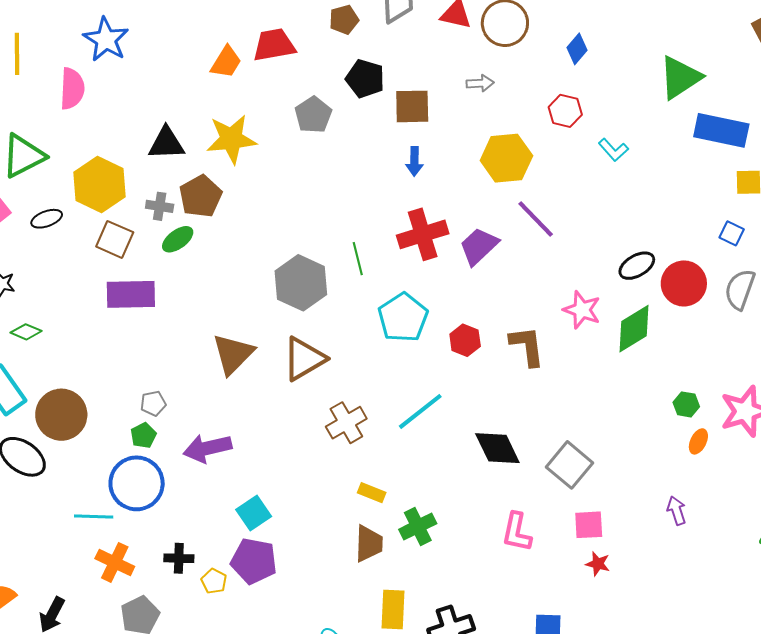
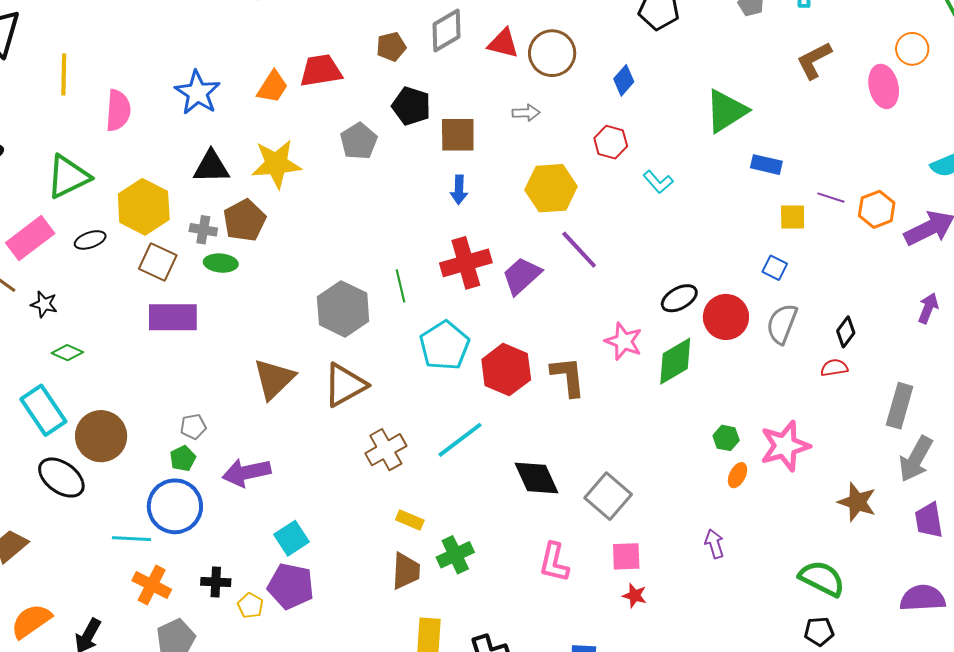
blue star: (106, 40) -> (197, 93), moved
blue rectangle: (721, 130) -> (766, 165), size x0.6
green ellipse: (178, 239) -> (221, 263), turned 40
red hexagon: (465, 340) -> (506, 370), size x1.6

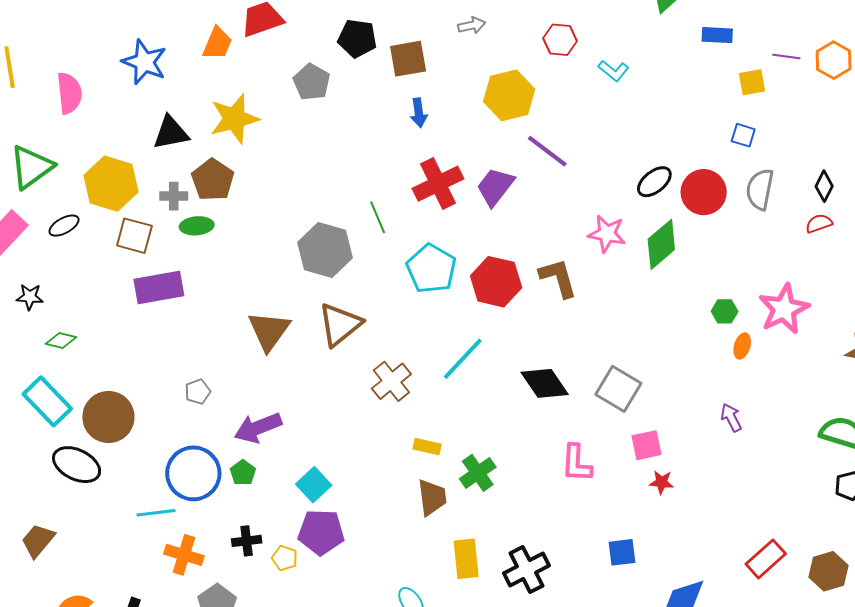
green pentagon: (183, 458) -> (243, 473), moved

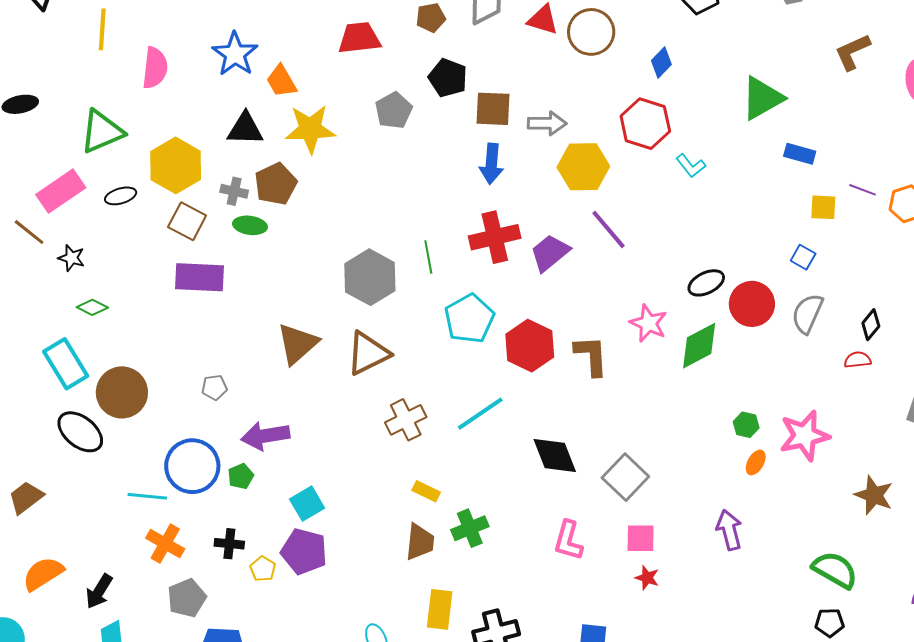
gray arrow: (472, 25) -> (547, 123), moved, size x1.4
red hexagon: (560, 40) -> (645, 124), size x1.5
orange trapezoid: (217, 43) -> (281, 81), moved, turned 114
blue arrow: (419, 113) -> (491, 164), size x1.4
purple arrow: (731, 418) -> (729, 530), size x1.4

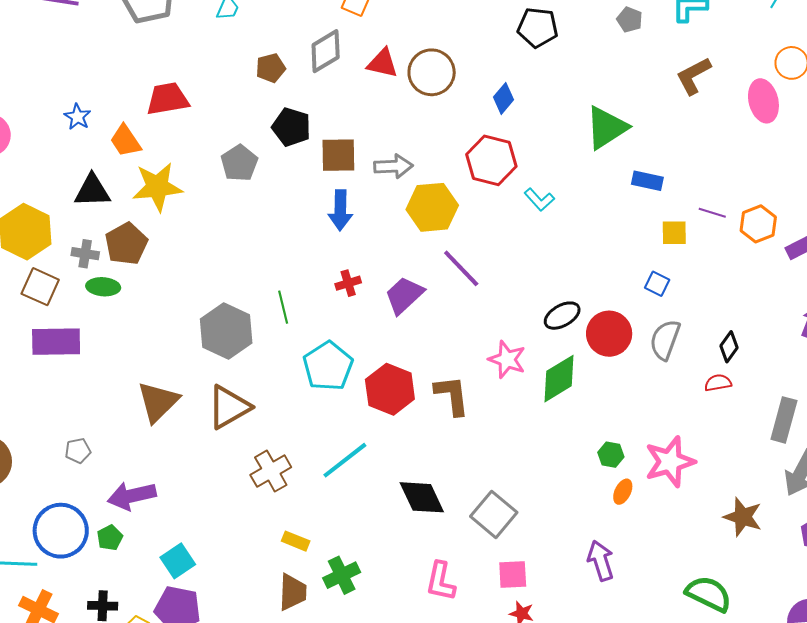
red trapezoid: (359, 38) -> (167, 99), moved
blue star: (235, 54) -> (77, 117), size x0.6
red cross: (495, 237) -> (348, 283), size x0.5

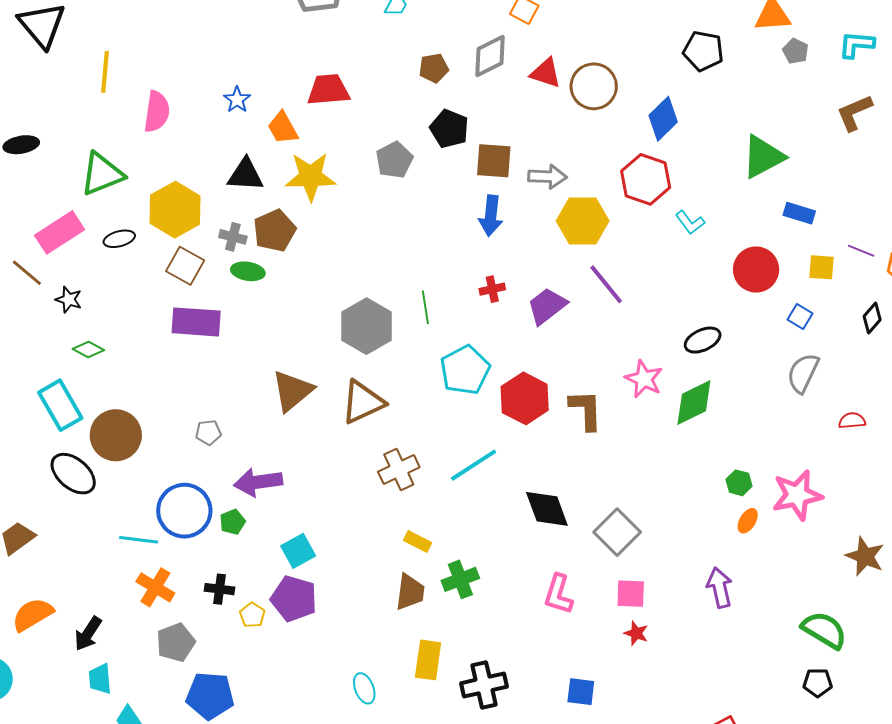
blue diamond: (503, 98) -> (663, 119), size x1.4
red circle: (609, 334) -> (756, 270), moved
black diamond: (729, 347) -> (872, 318), moved

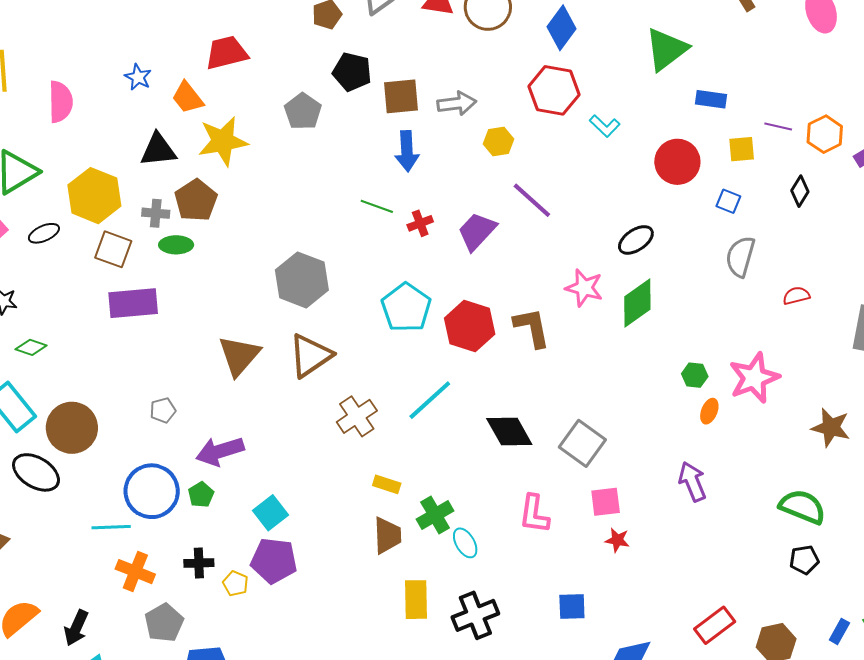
yellow hexagon: (583, 221) -> (499, 142), size x0.6
green line: (425, 307) -> (377, 206), moved, turned -52
cyan ellipse: (364, 688) -> (465, 543), moved

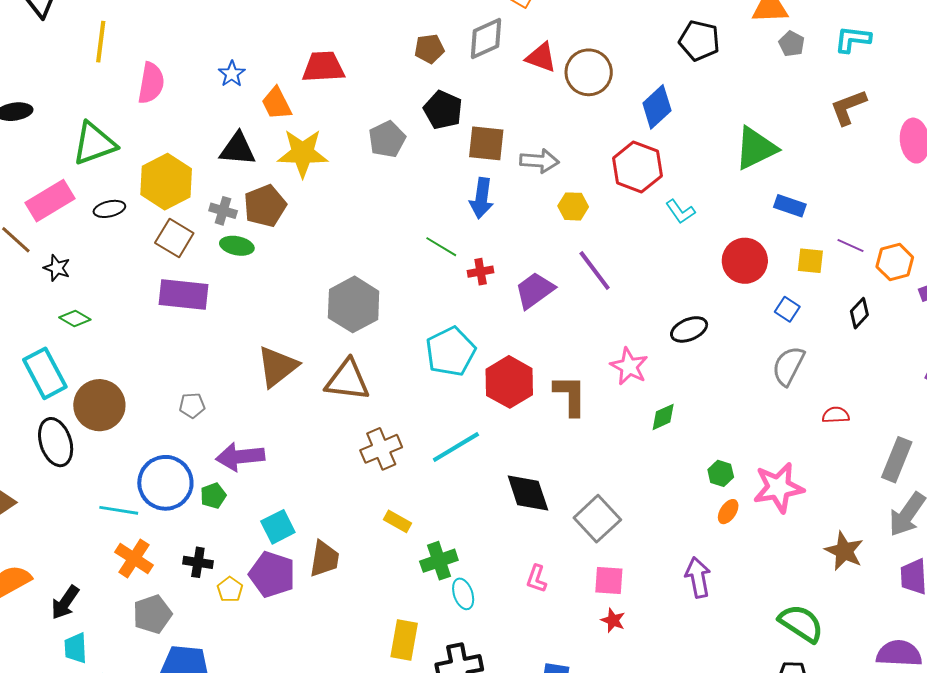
green diamond: (637, 303) -> (663, 417), moved, size x0.6
brown triangle: (310, 356) -> (347, 380), turned 30
black ellipse: (36, 472) -> (56, 442), turned 30
pink L-shape: (534, 514) -> (537, 579), size x0.7
brown trapezoid: (387, 535) -> (324, 559), moved

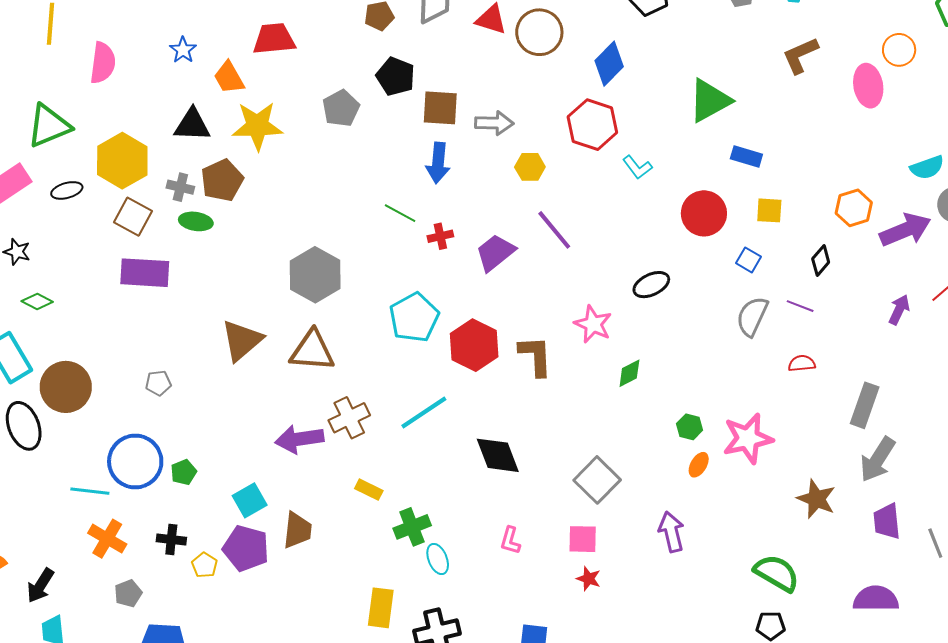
purple line: (850, 246) -> (800, 306), moved
purple arrow: (240, 457) -> (299, 439), moved
gray square: (597, 519) -> (597, 480), moved
gray pentagon: (152, 614) -> (128, 593), size x0.7

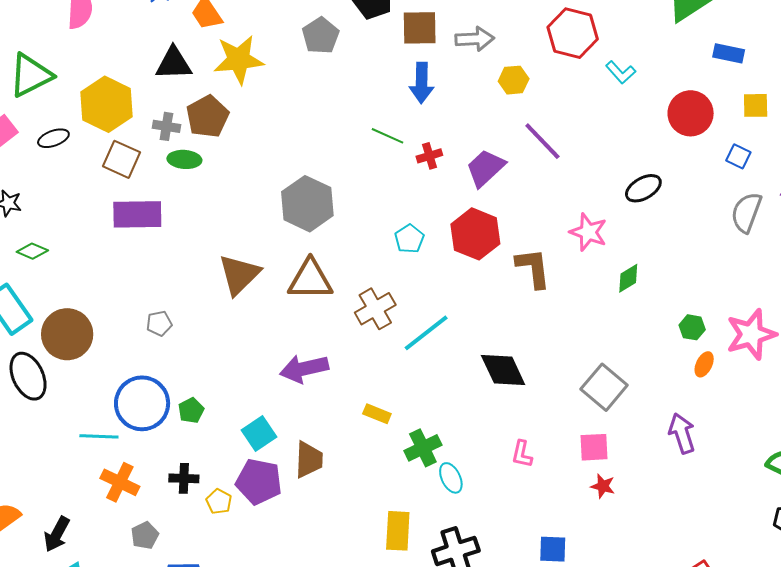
cyan pentagon: (414, 317) -> (409, 239), size x0.6
red hexagon: (474, 345) -> (475, 234), moved
brown cross: (349, 418) -> (375, 309), moved

